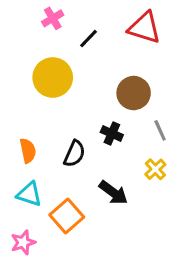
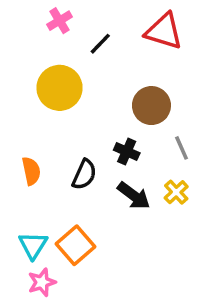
black arrow: (113, 193) -> (134, 196), moved
cyan triangle: (29, 194) -> (33, 245), moved, turned 44
pink star: (23, 242) -> (42, 282), moved

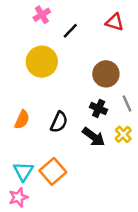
red triangle: (164, 31) -> (115, 22), size x0.7
black cross: (127, 152) -> (99, 108), moved
orange semicircle: (31, 171) -> (22, 120), turned 36
pink star: (42, 282) -> (18, 197), moved

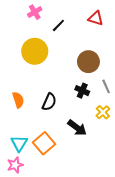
orange semicircle: (22, 120) -> (18, 100), turned -42
black arrow: (94, 137) -> (77, 128), moved

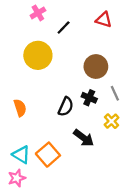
black semicircle: (49, 102) -> (66, 107), moved
cyan triangle: (19, 143) -> (21, 155), turned -30

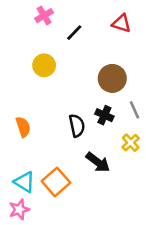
yellow circle: (38, 55) -> (44, 65), size x0.7
black semicircle: (66, 107) -> (77, 126), turned -36

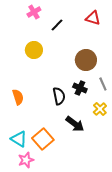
pink star: (19, 209) -> (26, 160), moved

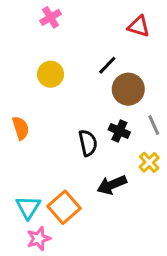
black line: (57, 25) -> (107, 65), moved
orange semicircle: (18, 97) -> (21, 128), moved
black arrow: (75, 124) -> (112, 185), turned 120
cyan triangle: (19, 139) -> (28, 207), turned 30

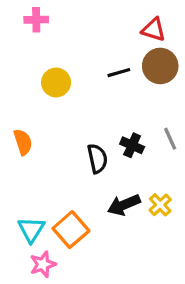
pink cross: (51, 17) -> (36, 20), moved, turned 30
black line: (107, 65) -> (119, 73), turned 30
brown circle: (128, 89) -> (160, 66), moved
yellow cross: (149, 162) -> (160, 205), moved

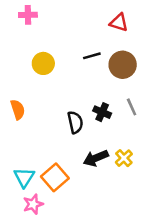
brown circle: (160, 66) -> (123, 65), moved

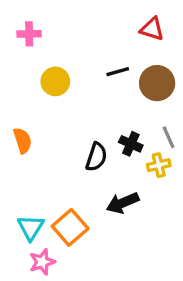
pink cross: (28, 15) -> (29, 34), moved
black semicircle: (75, 122) -> (96, 157), turned 30
yellow cross: (124, 158) -> (159, 165), moved, turned 30

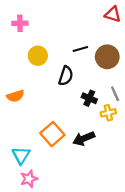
red triangle: (152, 29) -> (113, 14), moved
orange semicircle: (23, 140) -> (15, 96), turned 90
black semicircle: (96, 157) -> (66, 76), moved
orange square: (70, 227) -> (52, 134), moved

